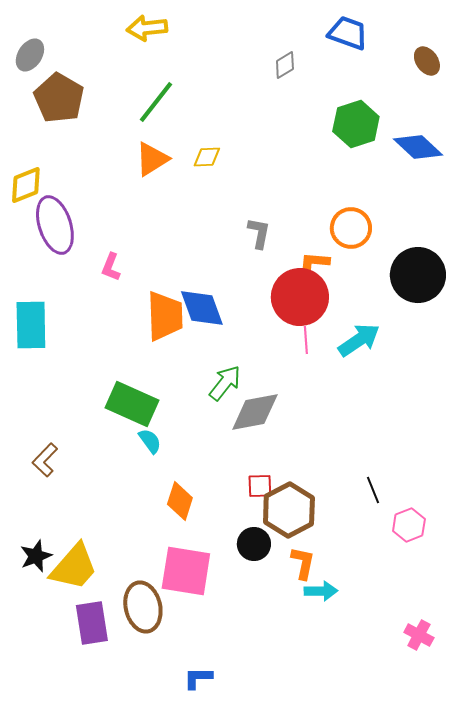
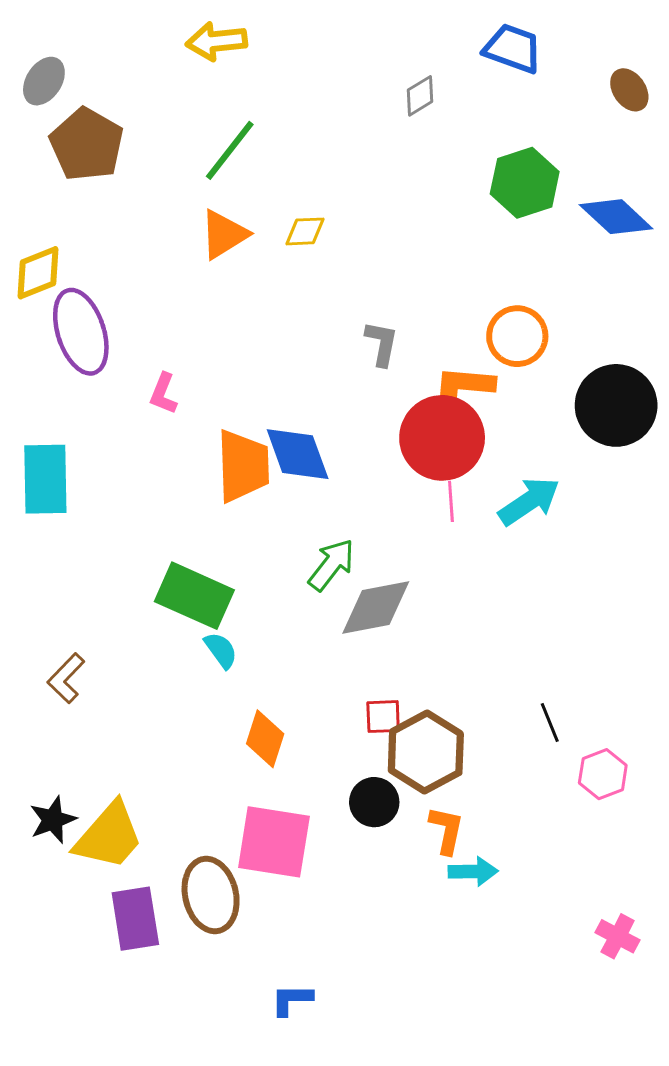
orange L-shape: (314, 263) -> (463, 388), size x1.4

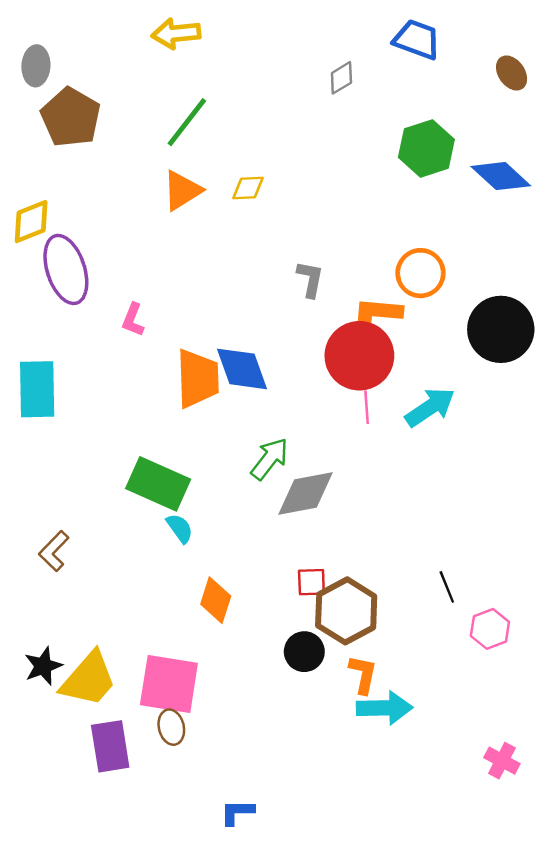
gray ellipse: (44, 81) -> (36, 66), turned -30
pink square: (274, 842) -> (169, 684), moved
cyan arrow: (473, 871) -> (385, 708), size x1.4
brown ellipse: (211, 895) -> (171, 727), size x0.6

